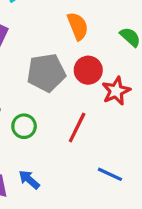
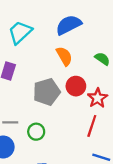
red line: (77, 127) -> (92, 126), moved

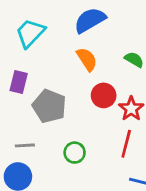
gray pentagon: (47, 92) -> (49, 106), moved, turned -30
green circle: (36, 132) -> (75, 153), moved

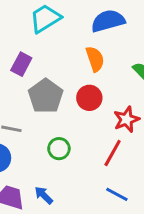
red circle: (104, 95) -> (89, 98), moved

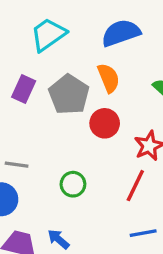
gray pentagon: (46, 96) -> (69, 95), moved
blue line: (117, 194) -> (143, 233), turned -35

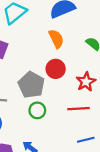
gray pentagon: (69, 95) -> (31, 85), moved
red line: (135, 186) -> (79, 109), turned 65

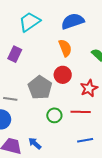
green circle: (37, 110) -> (54, 115), moved

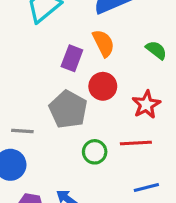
purple rectangle: (15, 54) -> (72, 58), moved

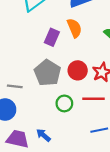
red circle: (103, 86) -> (78, 70), moved

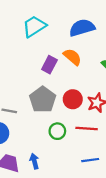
orange semicircle: (74, 28) -> (72, 57), turned -30
blue arrow: (43, 135) -> (34, 161), turned 32

